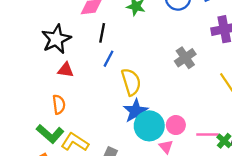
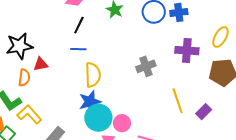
black star: (56, 39) -> (19, 46), moved
blue line: (108, 59) -> (78, 49), turned 49
red triangle: (66, 70) -> (41, 64), moved, turned -35

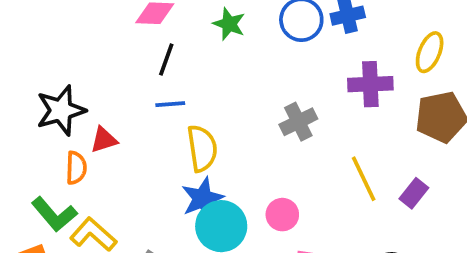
pink circle: (122, 123) -> (282, 215), moved

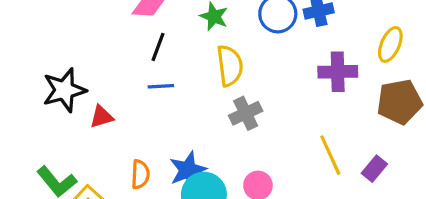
gray cross: (298, 122) -> (246, 113), moved
yellow semicircle: (202, 148) -> (230, 66), moved
orange semicircle: (76, 168) -> (140, 174), moved

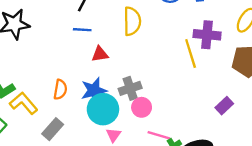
gray cross: (246, 113) -> (130, 88), moved
red triangle: (102, 117) -> (100, 54), moved
yellow line: (330, 155) -> (191, 53), moved

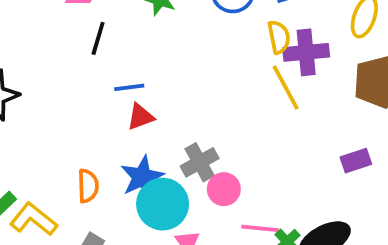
yellow semicircle: (132, 21) -> (279, 37), moved, size x0.7
blue line: (82, 30) -> (129, 87), moved
purple rectangle: (224, 106) -> (356, 161), turned 36

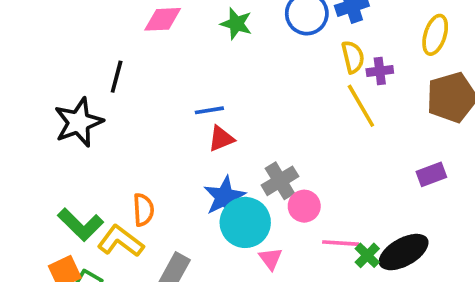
black line: (98, 38) -> (117, 77), moved
purple cross: (306, 52) -> (380, 71), size x0.6
orange semicircle: (88, 186) -> (143, 210), moved

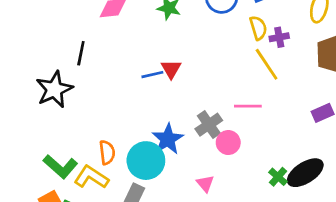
red triangle: (221, 139) -> (171, 69), moved, turned -35
cyan circle: (245, 222) -> (146, 161), moved
pink line: (341, 243) -> (248, 106), moved

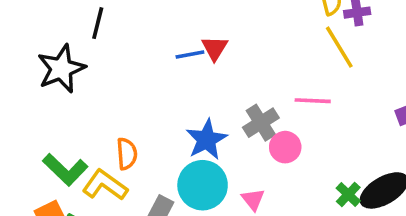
cyan circle: (146, 161) -> (203, 185), moved

